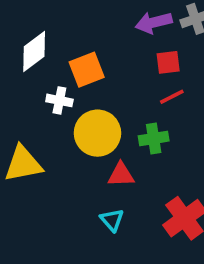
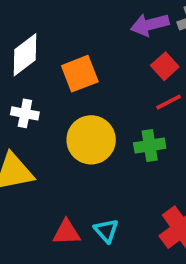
red square: (168, 62) -> (165, 66), turned -35
white cross: (59, 100) -> (25, 113), moved
red triangle: (121, 175) -> (67, 232), moved

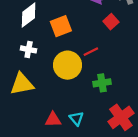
red line: (169, 102) -> (91, 52), moved
green cross: (150, 146) -> (102, 83), moved

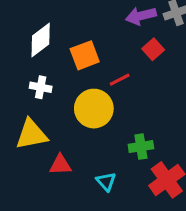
red line: (91, 52) -> (120, 80), moved
green cross: (102, 83) -> (141, 147), moved
red triangle: (53, 120) -> (60, 165), moved

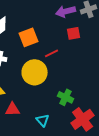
red square: (153, 49) -> (74, 33), turned 32
green cross: (141, 147) -> (66, 97), turned 35

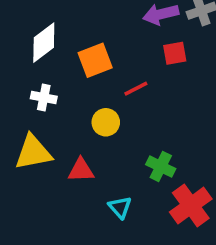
yellow circle: (35, 72) -> (106, 122), size x0.6
red triangle: (13, 109) -> (81, 170), moved

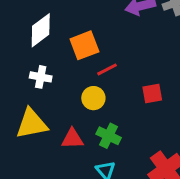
red square: (175, 53) -> (152, 94), moved
red line: (136, 89) -> (107, 69), moved
green cross: (161, 167) -> (109, 136), moved

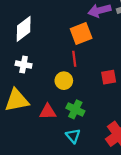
orange square: (84, 45) -> (81, 34), moved
red line: (107, 69) -> (74, 59), turned -70

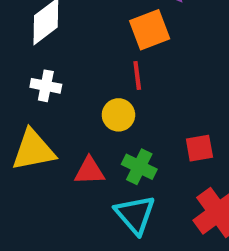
red square: (109, 77) -> (199, 148), moved
cyan triangle: (73, 136) -> (135, 215), size x1.5

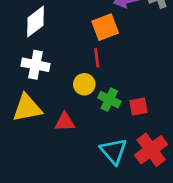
white cross: (46, 86) -> (36, 65), size x1.4
green cross: (139, 167) -> (109, 100), moved
cyan triangle: (135, 215) -> (114, 151), moved

